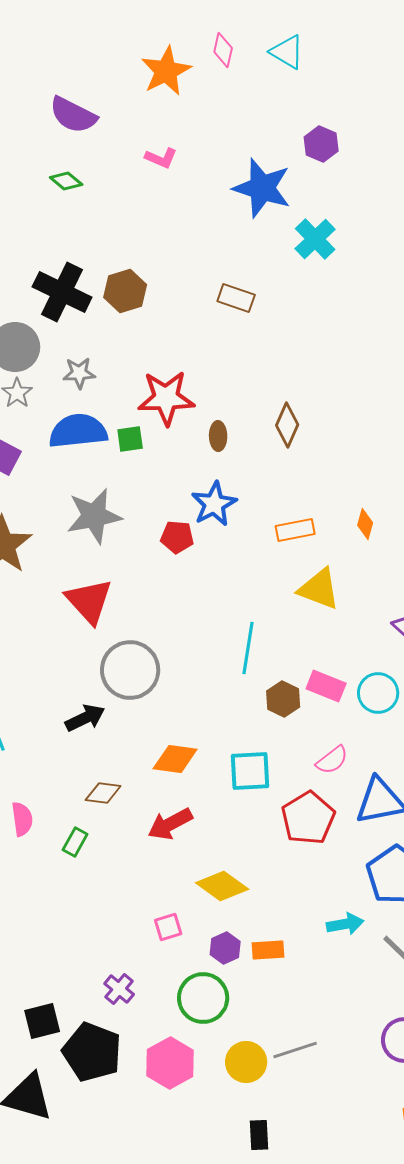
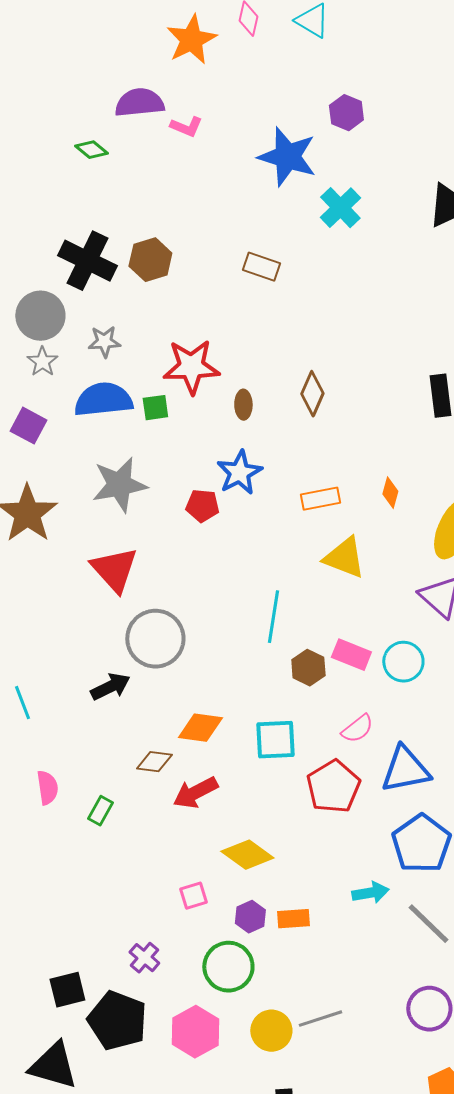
purple semicircle: (73, 115) -> (139, 103), moved, turned 147
brown diamond: (103, 793) -> (154, 762), moved

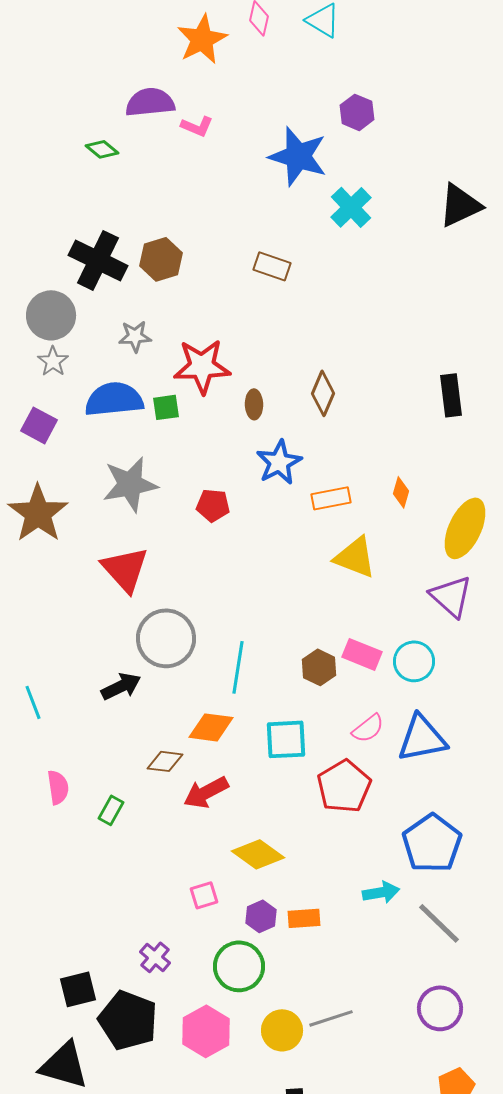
gray star: (104, 342) -> (135, 336), moved
blue star: (239, 473) -> (279, 462), moved
cyan line: (273, 617) -> (238, 667), moved
blue triangle: (405, 770) -> (422, 738), moved

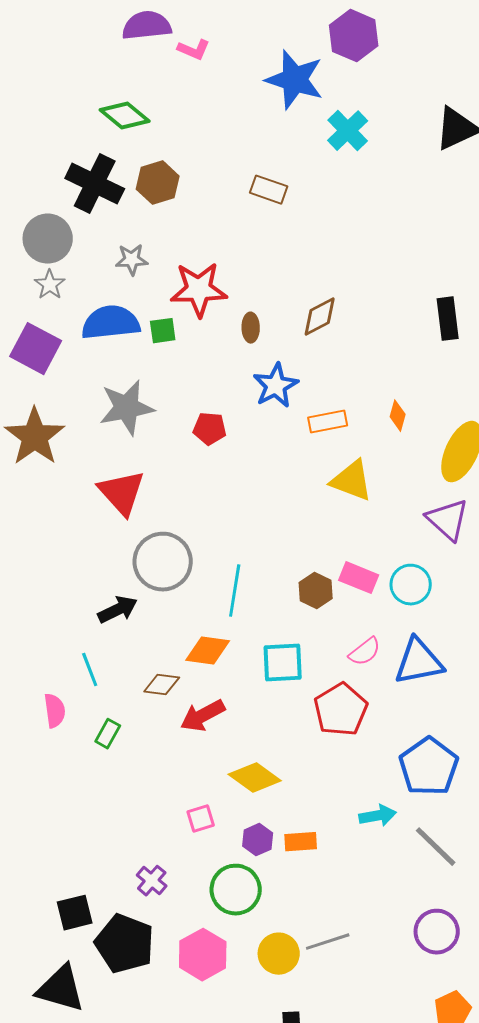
purple hexagon: (357, 112) -> (354, 36), size x1.4
green diamond: (102, 149) -> (125, 116), moved, size x1.5
brown diamond: (323, 393) -> (320, 317), turned 39
purple square: (39, 425) -> (36, 349), size x1.4
cyan line: (33, 702) -> (90, 670), moved

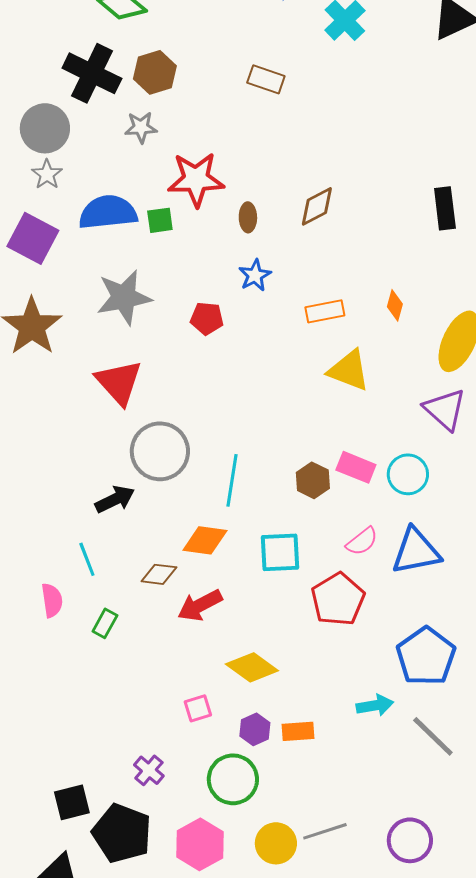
gray star: (132, 260) -> (141, 127), moved
blue star: (276, 386) -> (255, 275), moved, size x0.7
purple circle: (437, 932) -> (410, 840), moved

